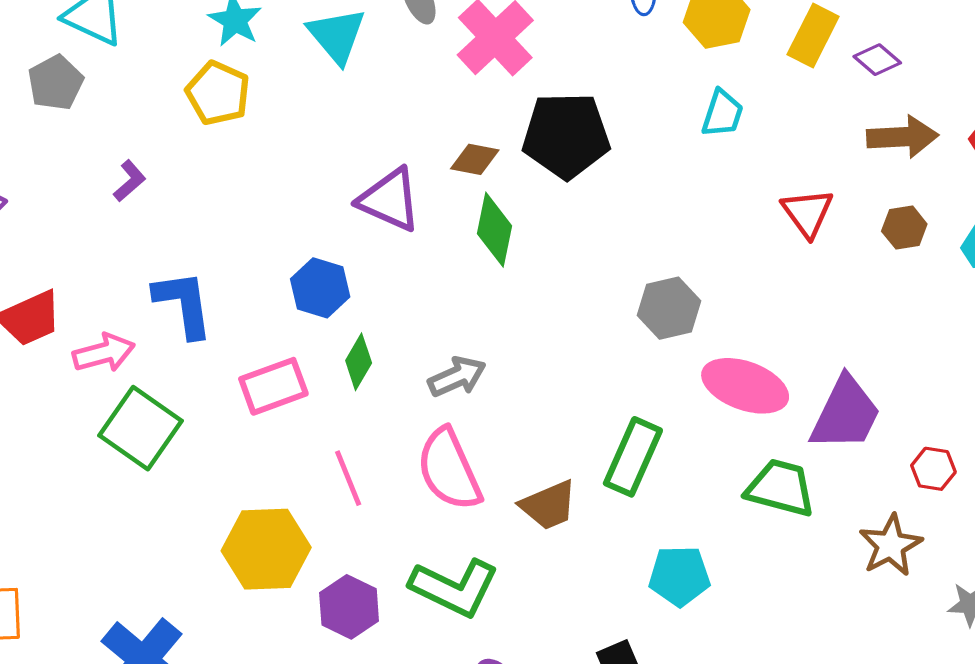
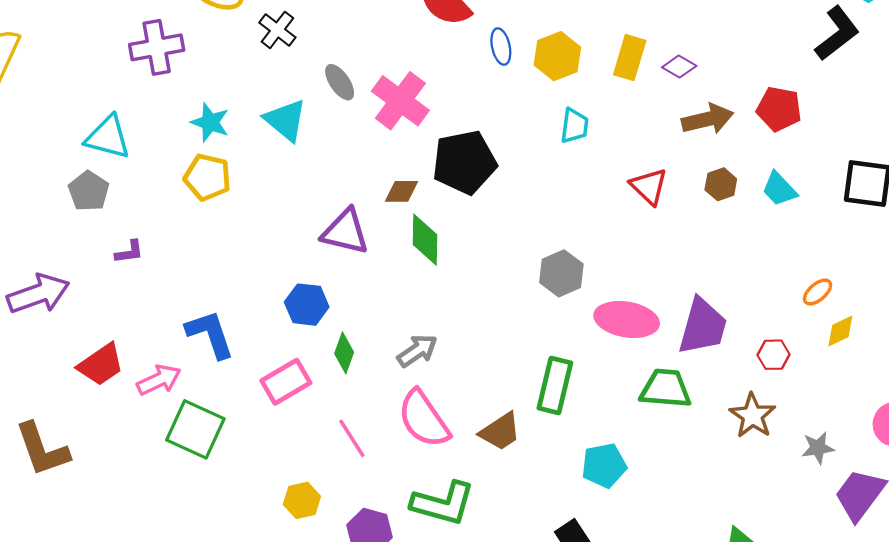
purple L-shape: (130, 181) -> (129, 252), moved, turned 44
yellow hexagon: (266, 549) -> (302, 500), size x0.6

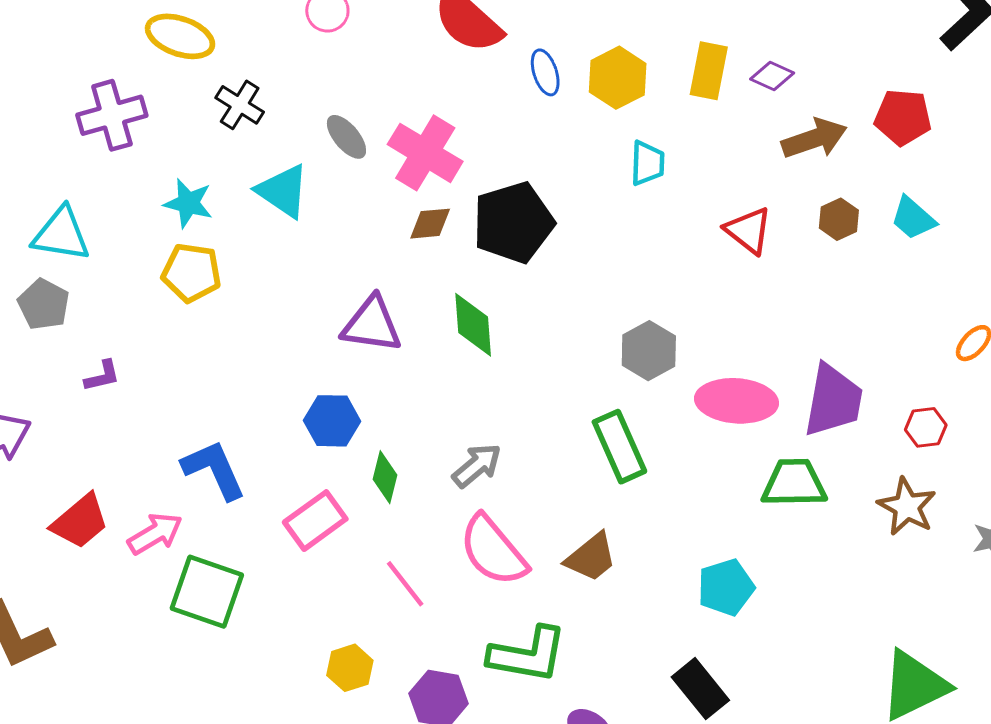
black cross: (277, 30) -> (240, 105), moved
brown diamond: (402, 191) -> (430, 224), moved
green rectangle: (555, 385) -> (619, 447), moved, turned -32

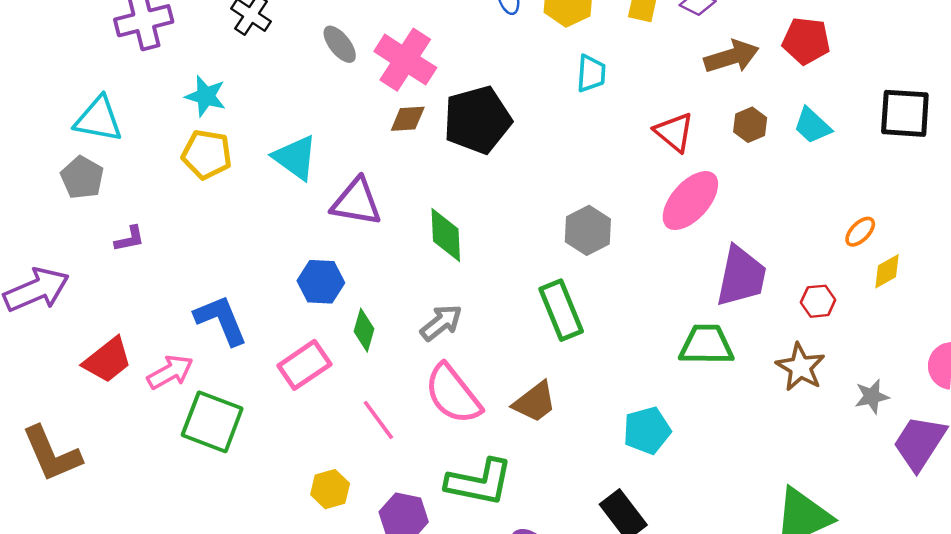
cyan triangle: (283, 191) -> (295, 158), moved
green diamond: (473, 325) -> (446, 235), moved
pink ellipse: (737, 401) -> (690, 201), moved, turned -54

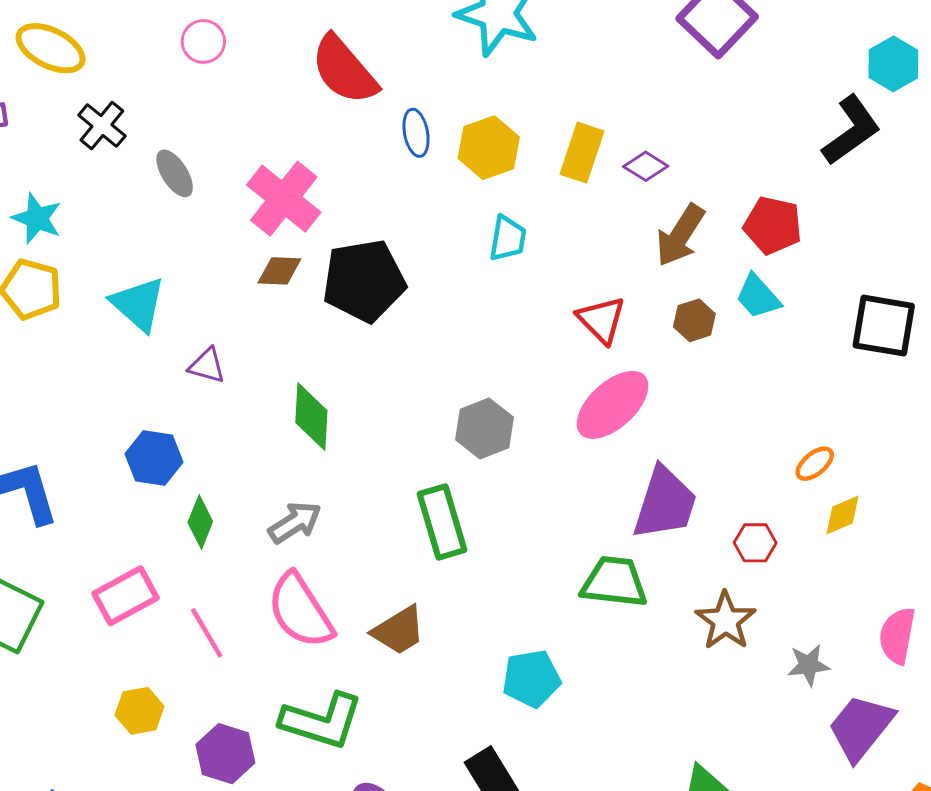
gray ellipse: (340, 44) -> (175, 173), moved
brown arrow: (732, 57) -> (680, 235), turned 134
cyan trapezoid: (812, 126) -> (758, 297), moved
purple triangle: (356, 202) -> (207, 366), size x0.6
pink rectangle: (304, 365) -> (125, 596), moved

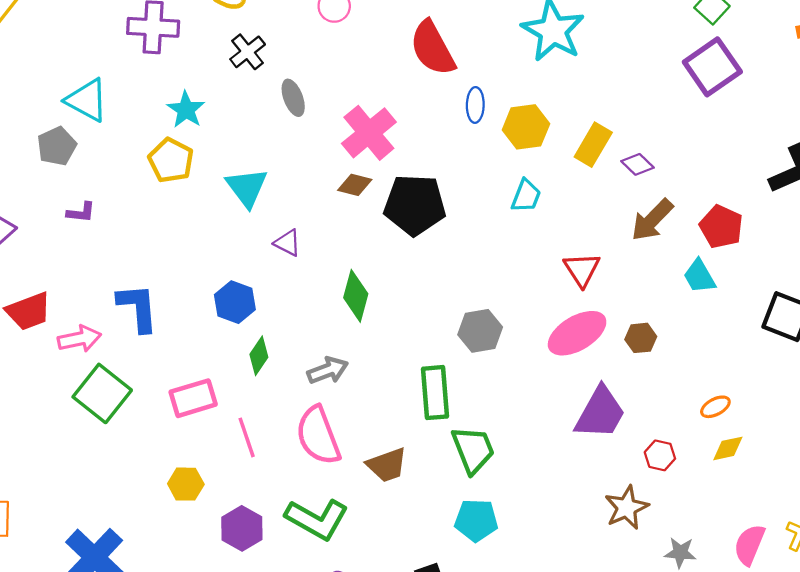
brown hexagon: (694, 320) -> (641, 338), moved
green trapezoid: (614, 582) -> (473, 450), moved, turned 50

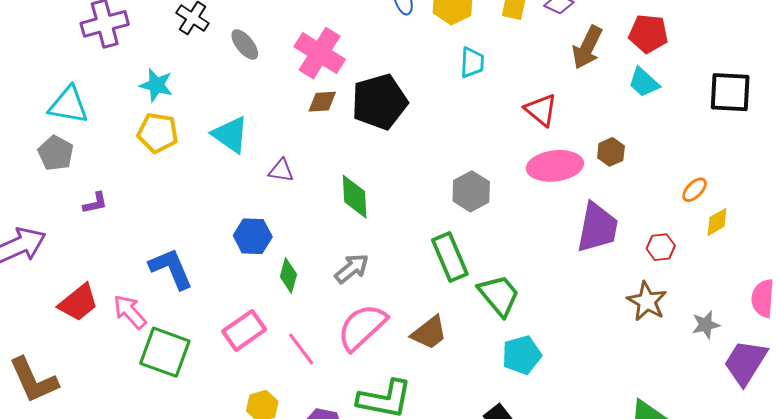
pink ellipse: (577, 333) -> (555, 166), turned 42
pink arrow: (79, 339) -> (130, 312), turned -102
pink semicircle: (318, 436) -> (362, 327), turned 86

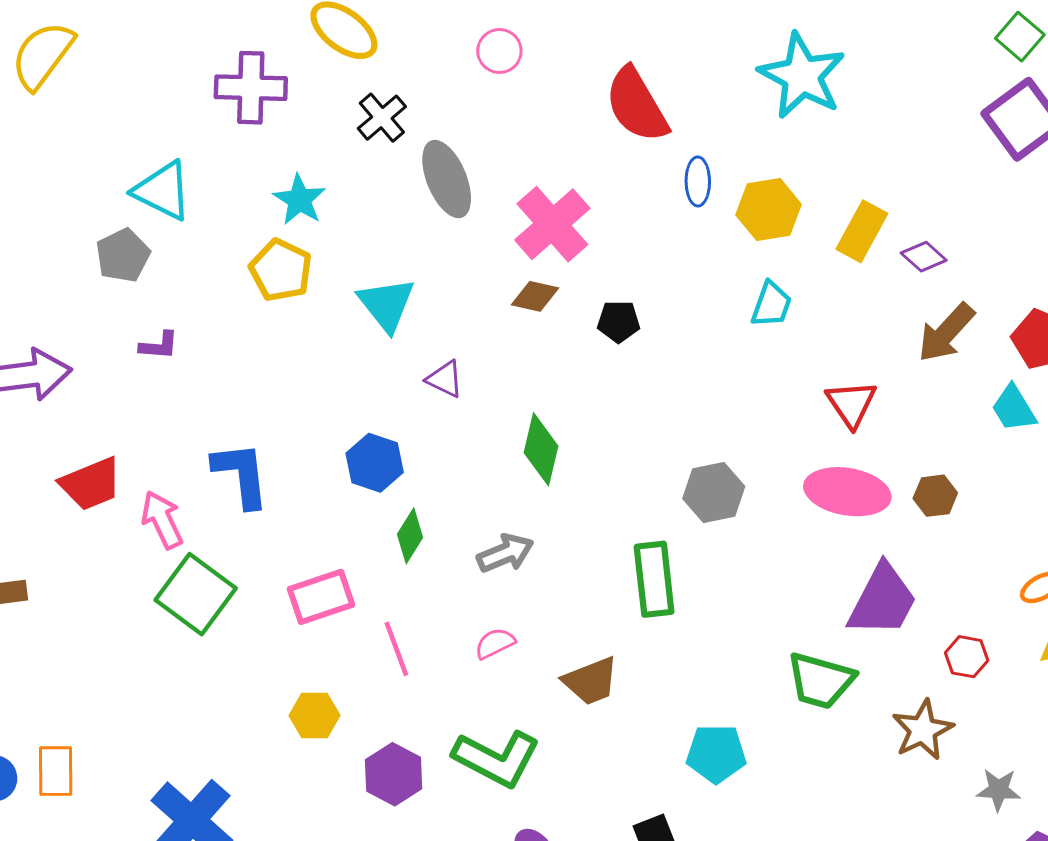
gray ellipse: (245, 44) -> (447, 179), size x1.5
black pentagon: (379, 102) -> (619, 321), size x0.5
green trapezoid: (499, 295) -> (821, 681), moved, turned 129
pink semicircle: (362, 327) -> (495, 643), size x0.5

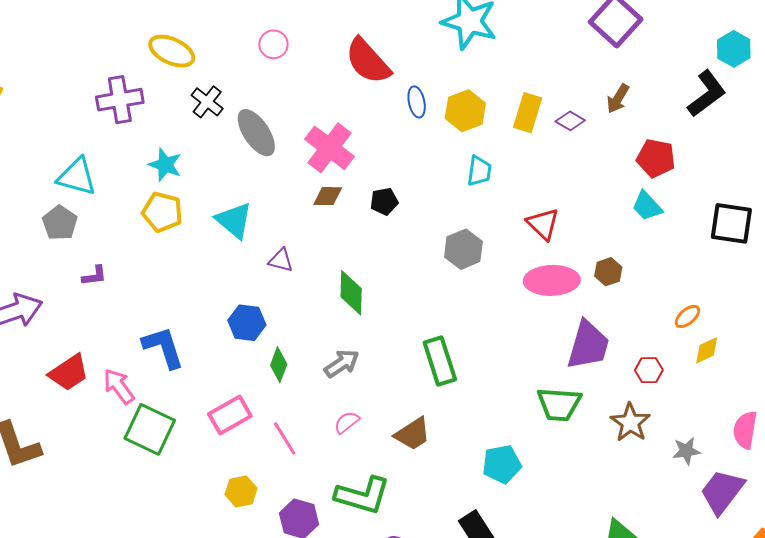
brown arrow: (946, 333) -> (618, 99), moved, size x0.7
gray hexagon: (714, 493) -> (463, 249), moved

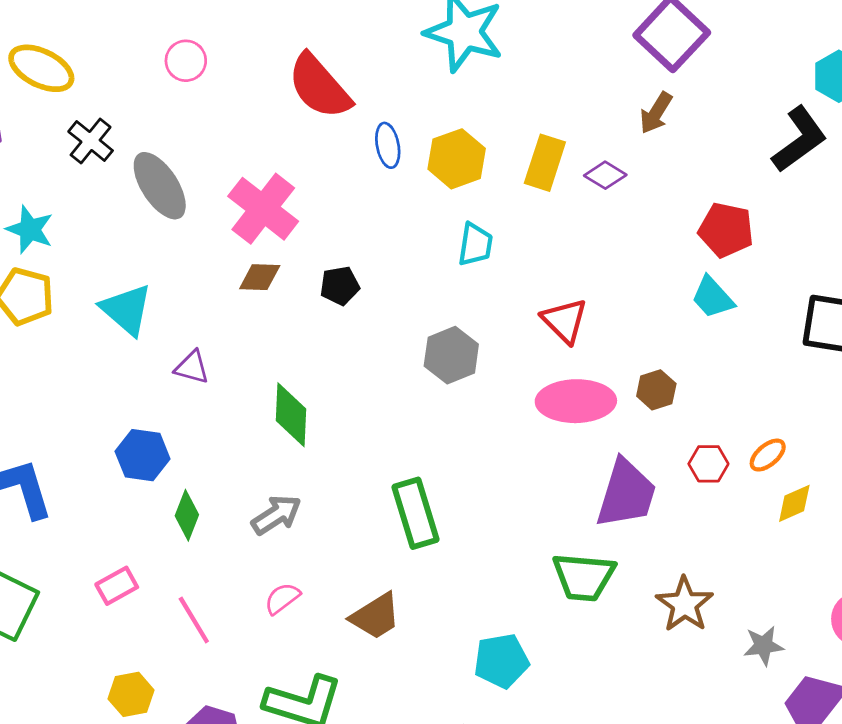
brown arrow: (618, 99) -> (656, 113), moved
red hexagon: (649, 370) -> (708, 464), moved
pink rectangle: (230, 415) -> (117, 586), size x0.7

